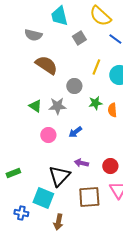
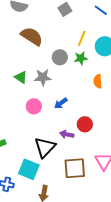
green star: (95, 103) -> (81, 58), moved
red circle: (110, 166) -> (85, 124), moved

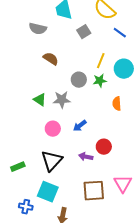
brown semicircle: (32, 36) -> (51, 59), size x0.7
black triangle: (45, 147) -> (52, 161), moved

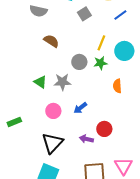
blue line: (120, 33) -> (120, 15), turned -72
green rectangle: (18, 167) -> (14, 122), moved

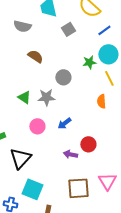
yellow line: (101, 43) -> (109, 78), moved, turned -49
cyan circle: (124, 51) -> (108, 54), moved
green star: (100, 63) -> (89, 62), moved
black triangle: (52, 143) -> (20, 158), moved

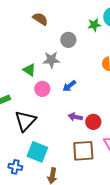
green triangle: (24, 97) -> (29, 70), moved
red circle: (88, 144) -> (93, 122), moved

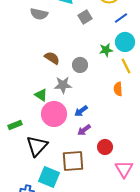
brown semicircle: (40, 19) -> (52, 58), moved
pink circle: (42, 89) -> (54, 114), size x1.6
purple arrow: (75, 117) -> (84, 130), moved, turned -48
brown square: (83, 151) -> (73, 161), moved

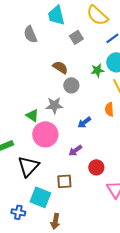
gray semicircle: (39, 14) -> (30, 34), turned 54
brown semicircle: (52, 58) -> (60, 67), moved
blue arrow: (81, 111) -> (84, 122), moved
brown square: (73, 161) -> (64, 181), size x0.7

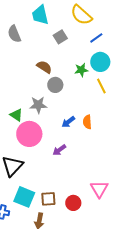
orange semicircle: (109, 109) -> (87, 122), moved
red circle: (96, 167) -> (73, 203), moved
brown square: (64, 181) -> (48, 199), moved

